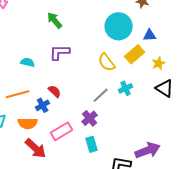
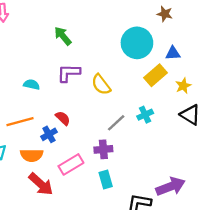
yellow semicircle: (107, 62) -> (101, 85), moved
purple cross: (90, 118) -> (103, 149), turned 35

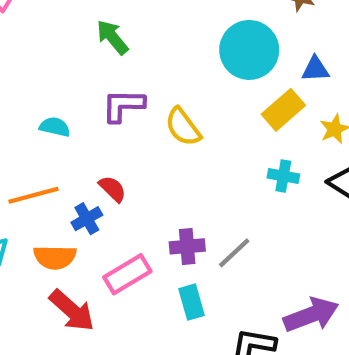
cyan cross: (145, 115) -> (283, 176), moved, turned 35
gray line: (116, 123) -> (234, 253), moved

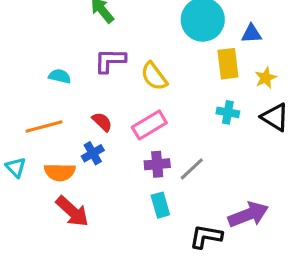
yellow rectangle: (283, 110) -> (228, 64), turned -56
blue cross: (87, 219) -> (93, 153), moved
pink rectangle: (127, 274) -> (149, 125), moved

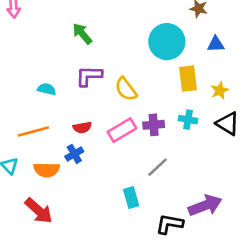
blue triangle: (251, 34) -> (216, 44), moved
red semicircle: (102, 122) -> (82, 127), turned 126
purple cross: (157, 164) -> (154, 125), moved
red arrow: (72, 211) -> (39, 211), moved

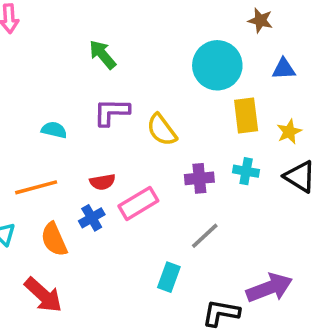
pink rectangle: (122, 130) -> (138, 203), moved
orange semicircle: (47, 170) -> (54, 239), turned 65
cyan rectangle: (131, 198) -> (169, 277), turned 36

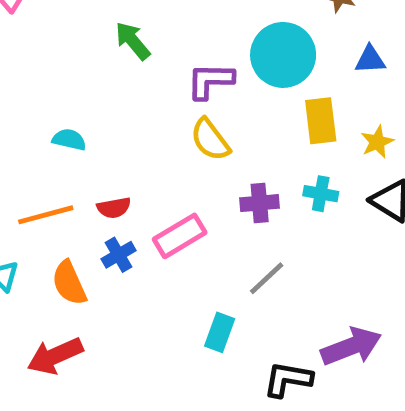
purple L-shape: (111, 112) -> (210, 81), moved
red semicircle: (102, 182) -> (114, 208), moved
red arrow: (43, 295) -> (55, 356), turned 114

